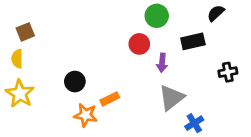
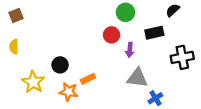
brown square: (25, 32) -> (16, 16), moved
black cross: (228, 72) -> (182, 57), size x1.5
yellow star: (20, 94) -> (33, 82), moved
gray triangle: (171, 98) -> (137, 78), turned 45

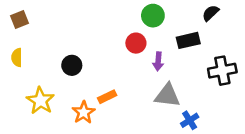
black circle: (60, 65) -> (72, 65), moved
orange star: (69, 92) -> (84, 112), turned 30

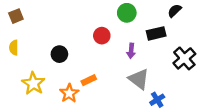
red circle: (136, 43) -> (102, 36), moved
black cross: (222, 71) -> (184, 58), turned -30
gray triangle: (167, 95) -> (139, 79), turned 30

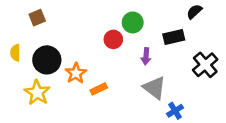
green circle: (127, 13) -> (133, 22), moved
brown square: (16, 16) -> (37, 18), moved
black circle: (59, 54) -> (47, 60), moved, size x1.5
orange star: (69, 93) -> (76, 73), moved

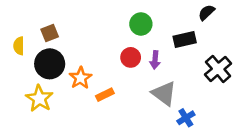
brown square: (37, 18) -> (50, 33), moved
red circle: (113, 39) -> (131, 57), moved
yellow semicircle: (15, 53) -> (19, 46), moved

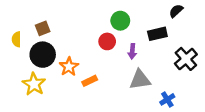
red circle: (131, 57) -> (107, 41), moved
gray triangle: (164, 93) -> (140, 80), turned -45
blue cross: (186, 118) -> (167, 99), moved

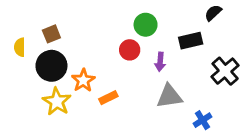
yellow star: (34, 84) -> (57, 102), moved

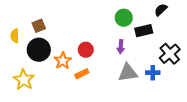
green circle: (146, 25) -> (124, 18), moved
red circle: (130, 50) -> (86, 50), moved
yellow star: (57, 102) -> (24, 80), moved
blue cross: (203, 120) -> (153, 73), moved, turned 32

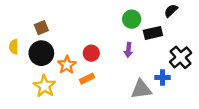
yellow semicircle: (15, 36) -> (14, 47), moved
gray triangle: (128, 73) -> (141, 89), moved
yellow star: (24, 80) -> (45, 86), moved

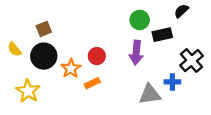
yellow semicircle: (14, 47) -> (14, 49), turned -40
purple arrow: (128, 50) -> (136, 53), size x1.5
yellow star: (45, 86) -> (28, 91), moved

